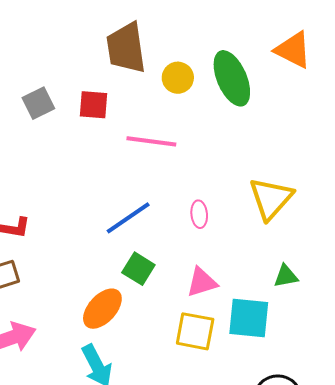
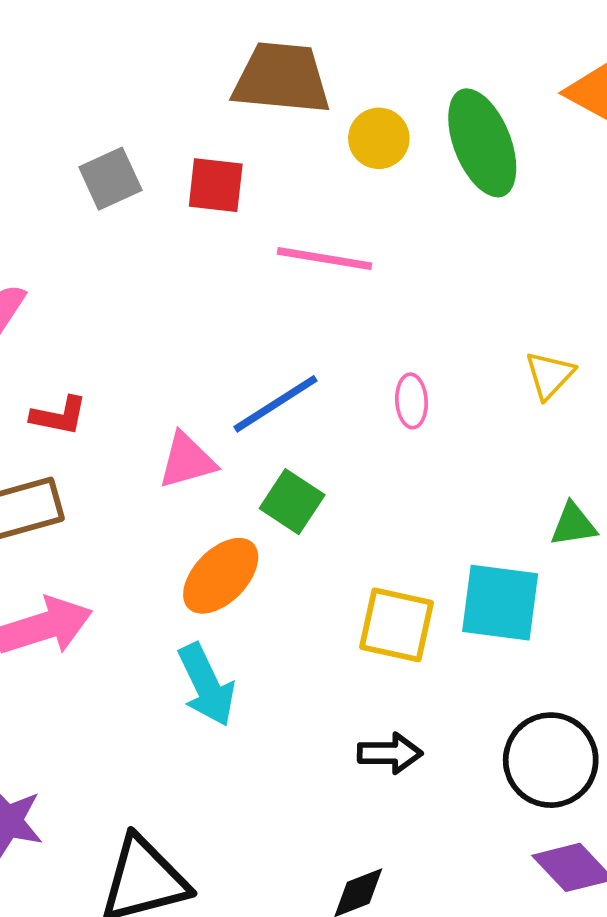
brown trapezoid: (126, 48) -> (282, 78), turned 102
yellow triangle: (271, 198) -> (550, 375), size x0.6
pink triangle: (202, 282) -> (187, 461), moved

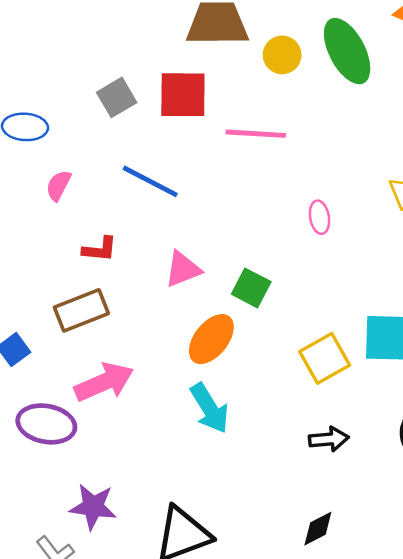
red square: (216, 185) -> (183, 95), size x1.4
blue line: (275, 404) -> (150, 181), moved, turned 66
yellow square: (397, 625) -> (325, 358), turned -36

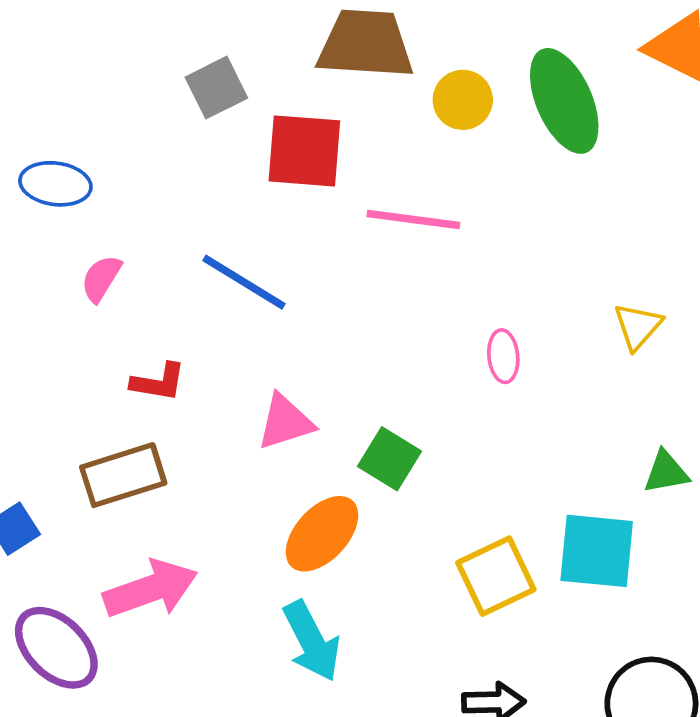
gray square: (117, 97) -> (216, 88), moved
purple ellipse: (46, 424) -> (56, 648), turned 30

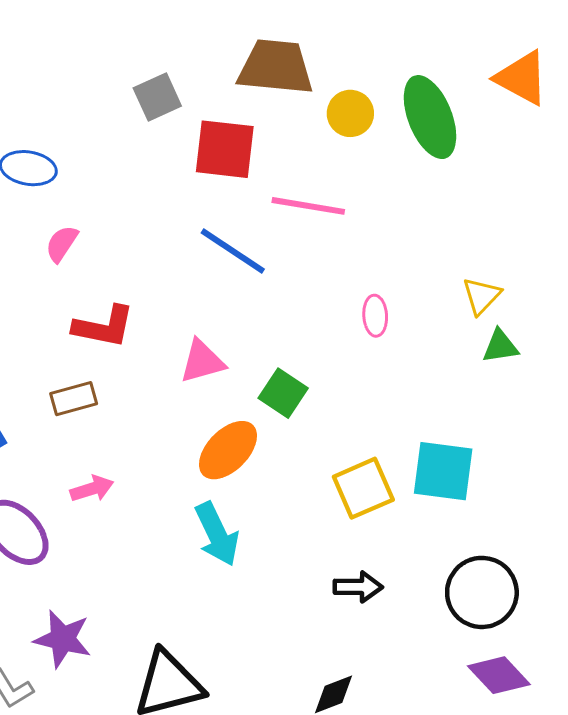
blue line: (244, 282) -> (233, 251), moved
red L-shape: (158, 382) -> (104, 327), size x1.4
green triangle: (666, 472) -> (500, 346), moved
brown rectangle: (123, 475) -> (74, 399), size x0.7
pink arrow: (151, 589) -> (92, 489), size x0.6

